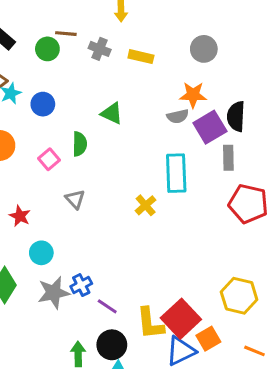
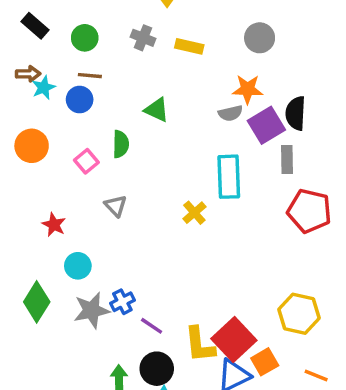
brown line: (66, 34) -> (90, 76), moved

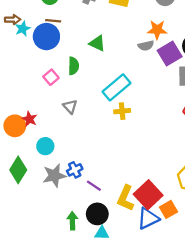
blue circle: (80, 100) -> (46, 37), size x1.5
orange circle: (32, 146) -> (15, 126), moved
cyan rectangle: (229, 177) -> (116, 87), moved, turned 52
yellow cross: (194, 213) -> (122, 111), turned 35
yellow L-shape: (200, 345) -> (126, 198), turned 30

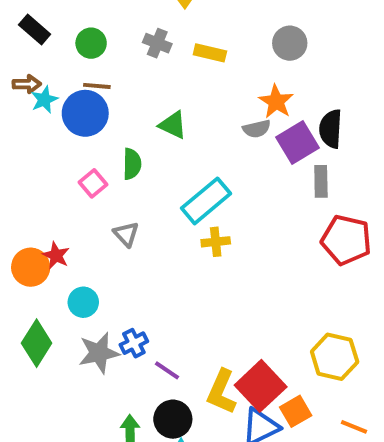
orange star: (157, 30) -> (276, 102), turned 30

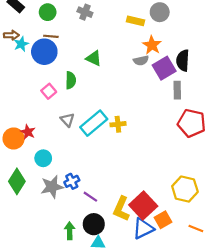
yellow rectangle: (210, 53) -> (135, 21), moved
cyan rectangle: (206, 201) -> (94, 123), moved

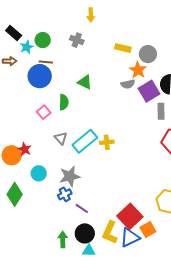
gray circle: (160, 12) -> (148, 54), moved
cyan star: (21, 44) -> (27, 47), moved
gray star: (52, 187) -> (70, 176), moved
yellow L-shape: (121, 209) -> (110, 232), moved

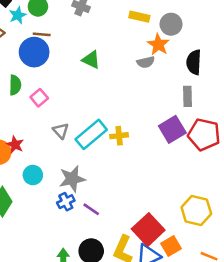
purple square: (149, 91) -> (172, 129), moved
green semicircle: (64, 102) -> (15, 85), moved
purple line: (82, 208) -> (91, 209), moved

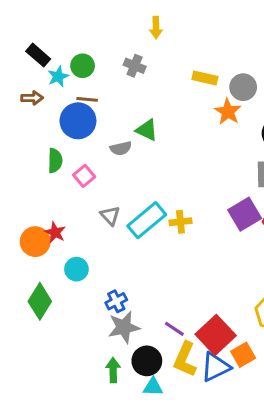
gray semicircle: (146, 62) -> (121, 148), moved
gray star: (72, 179) -> (124, 327), moved
purple line: (91, 209) -> (174, 329), moved

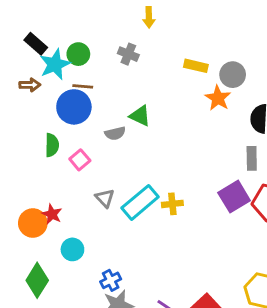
cyan star: (58, 76) -> (55, 64), size x1.5

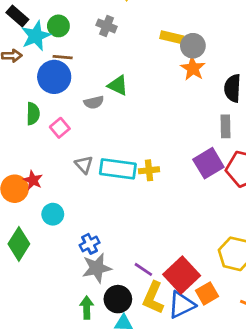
gray circle: (233, 75) -> (193, 46), moved
cyan rectangle: (140, 202) -> (118, 169), turned 48

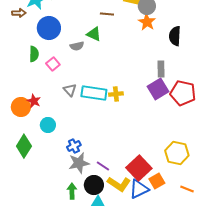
brown line: (63, 57) -> (107, 14), moved
gray rectangle: (225, 126) -> (161, 69), moved
purple line: (143, 269) -> (103, 166), moved
yellow L-shape: (153, 298) -> (119, 184), turned -80

